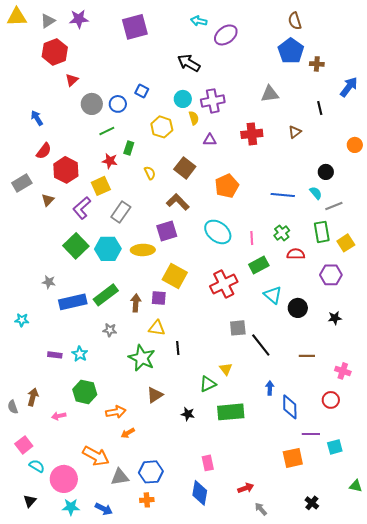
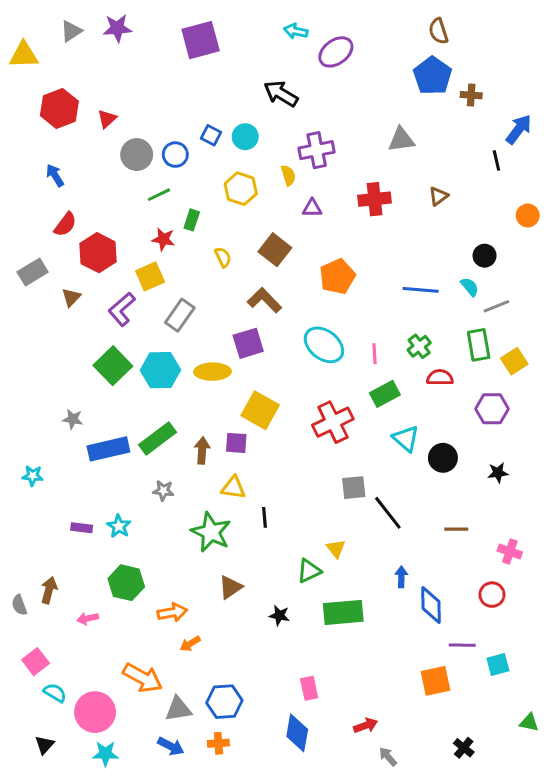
yellow triangle: (17, 17) -> (24, 55), moved
red hexagon: (55, 52) -> (59, 108), moved
cyan circle: (183, 99) -> (245, 137), moved
black line: (320, 108) -> (496, 160), moved
blue arrow: (104, 509) -> (171, 746), moved

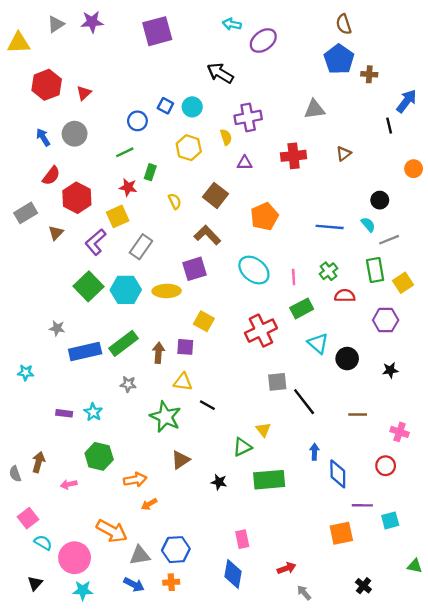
gray circle: (137, 155) -> (75, 134), moved
yellow square: (260, 410) -> (204, 321), size x0.7
black line: (265, 517) -> (207, 405), turned -56

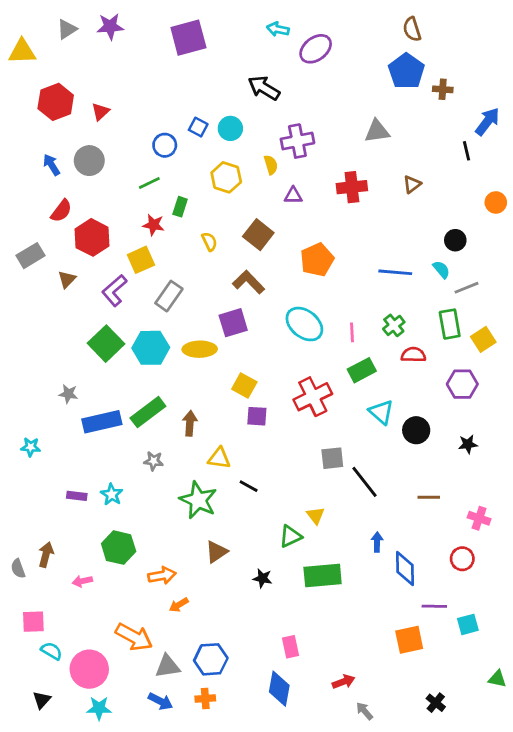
purple square: (185, 347) -> (257, 416), moved
pink square: (28, 518) -> (33, 622), turned 36

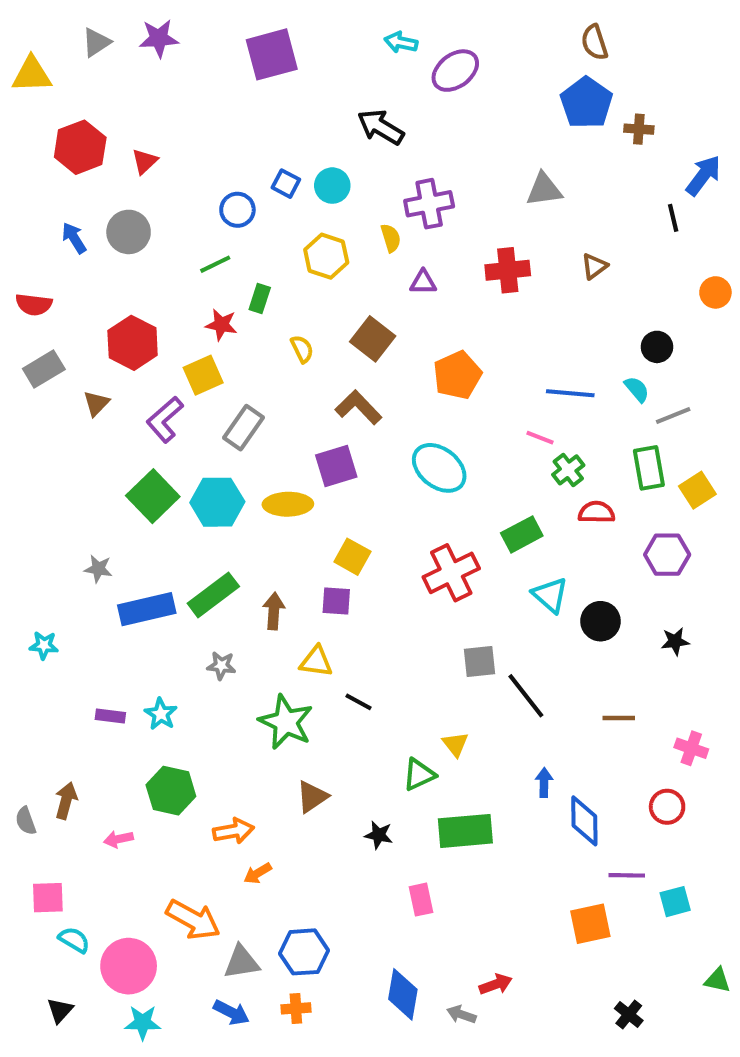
red semicircle: (61, 211) -> (34, 305), moved, turned 60
pink line: (352, 332) -> (540, 438), moved, turned -66
purple square: (257, 416) -> (336, 601), moved
pink rectangle: (290, 647) -> (421, 900), moved
gray arrow: (364, 711) -> (461, 1014), moved, turned -30

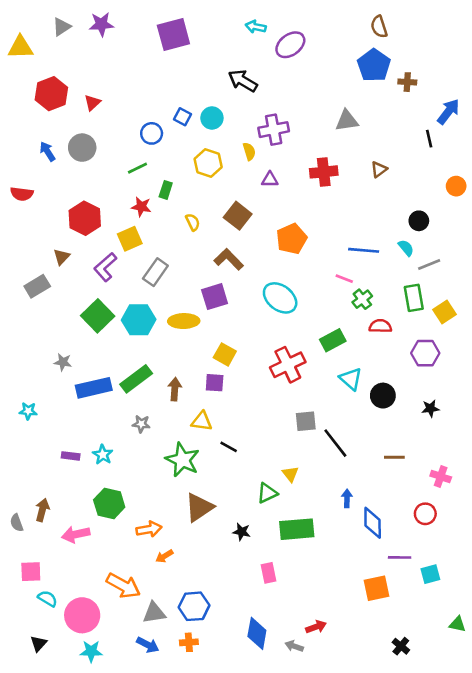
gray rectangle: (44, 369) -> (37, 286), moved
brown triangle: (312, 797) -> (199, 507), size x1.4
pink arrow: (118, 839) -> (76, 534), size x1.5

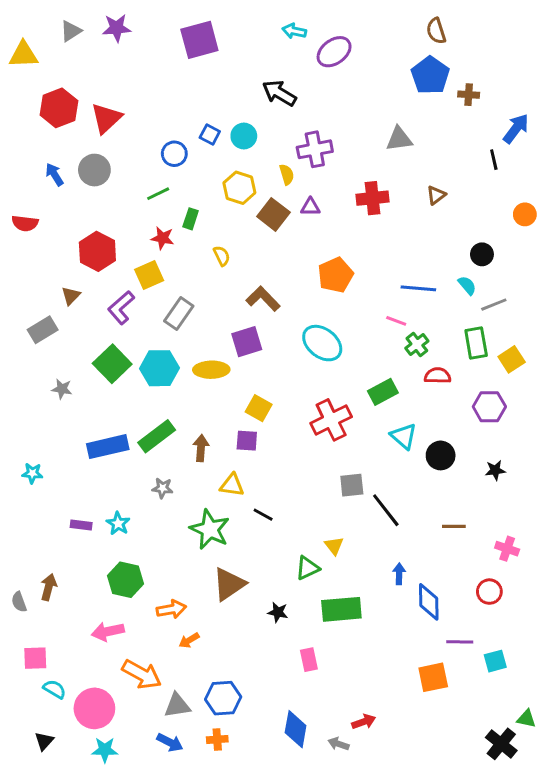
red triangle: (92, 103) -> (106, 118), size x1.6
brown square: (238, 216) -> (273, 214), moved
gray star: (63, 362) -> (62, 389), moved
pink arrow: (76, 534) -> (108, 631), moved
black cross: (401, 646) -> (501, 744), moved, size x1.5

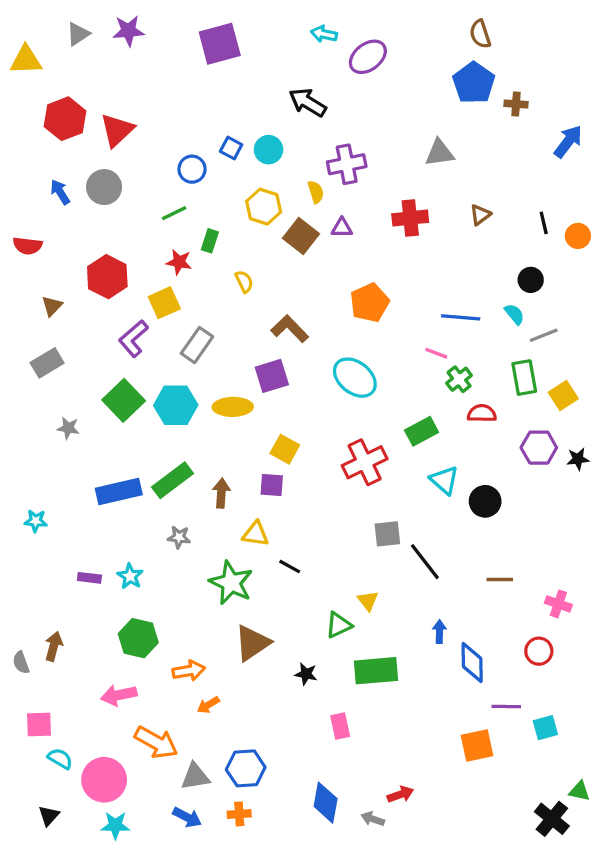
black line: (494, 160) -> (544, 223), moved
brown triangle: (71, 296) -> (52, 306), moved
black star: (495, 470) -> (578, 459), moved

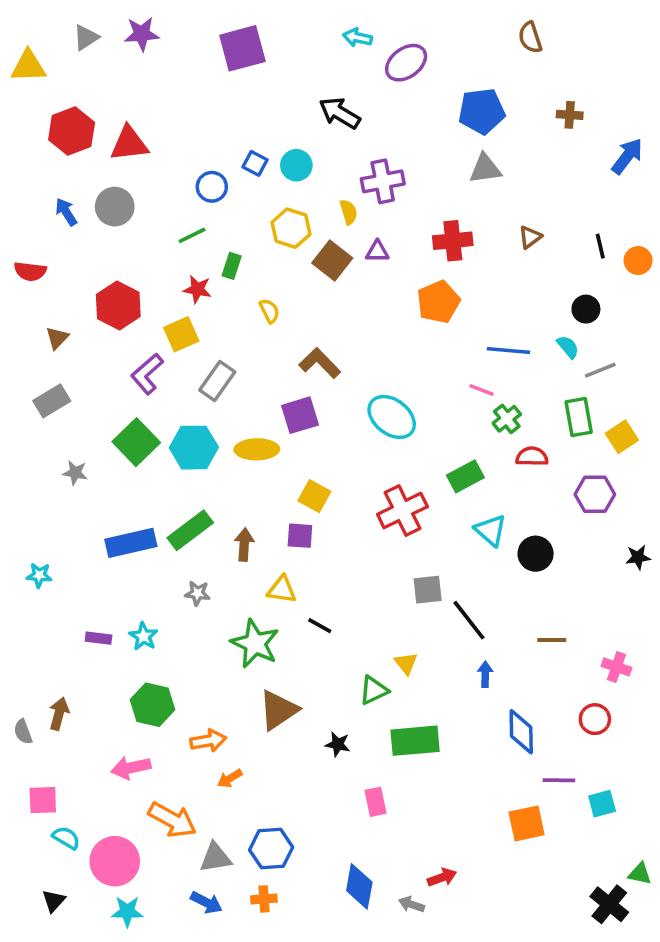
blue pentagon: (474, 83) -> (482, 111), moved, turned 30
red triangle: (117, 130) -> (129, 144), turned 36
orange pentagon: (369, 303) -> (438, 302), moved
black star: (578, 459) -> (638, 557), moved
blue arrow: (440, 632) -> (485, 674), moved

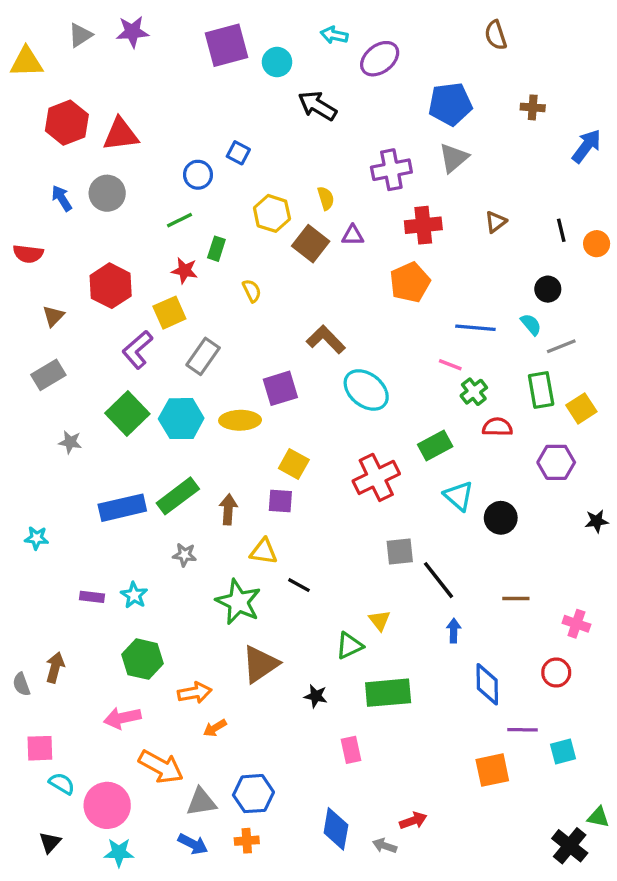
cyan circle: (296, 165) -> (277, 62), moved
gray triangle: (485, 169) -> (454, 158), turned -32
purple cross: (383, 181) -> (391, 170), moved
brown L-shape: (320, 363) -> (326, 340), moved

